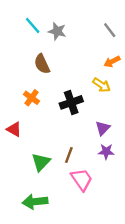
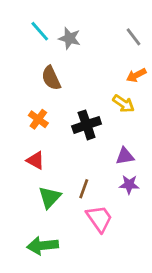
purple triangle: (103, 128) -> (125, 156), turned 35
red triangle: (14, 129) -> (35, 160), moved

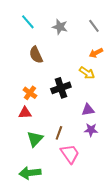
gray star: (70, 38) -> (60, 27), moved
orange cross: (38, 119) -> (30, 93), moved
red triangle: (35, 160) -> (25, 113), turned -32

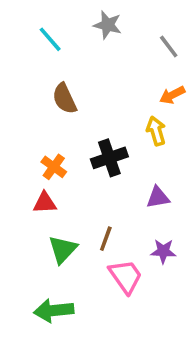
gray star: (60, 27) -> (108, 25), moved
yellow arrow: (87, 73) -> (156, 131), turned -140
purple star: (91, 130) -> (163, 251), moved

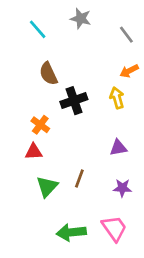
black cross: (109, 158) -> (74, 101), moved
pink trapezoid: (126, 276) -> (114, 228), moved
green arrow: (54, 311) -> (71, 232), moved

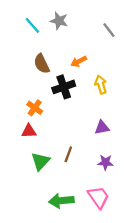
gray star: (81, 18) -> (59, 21), moved
orange arrow: (129, 71) -> (79, 61), moved

